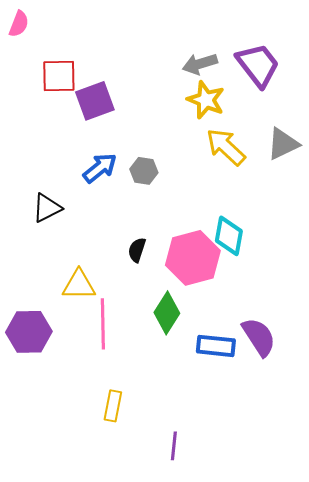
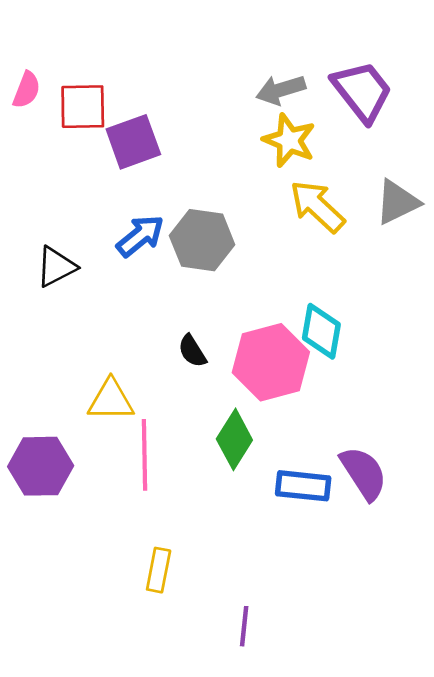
pink semicircle: (19, 24) -> (27, 90), moved
gray hexagon: (144, 171) -> (202, 240), size x1.6
black triangle: (47, 208) -> (56, 267), moved
black semicircle: (137, 250) -> (192, 351), turned -50

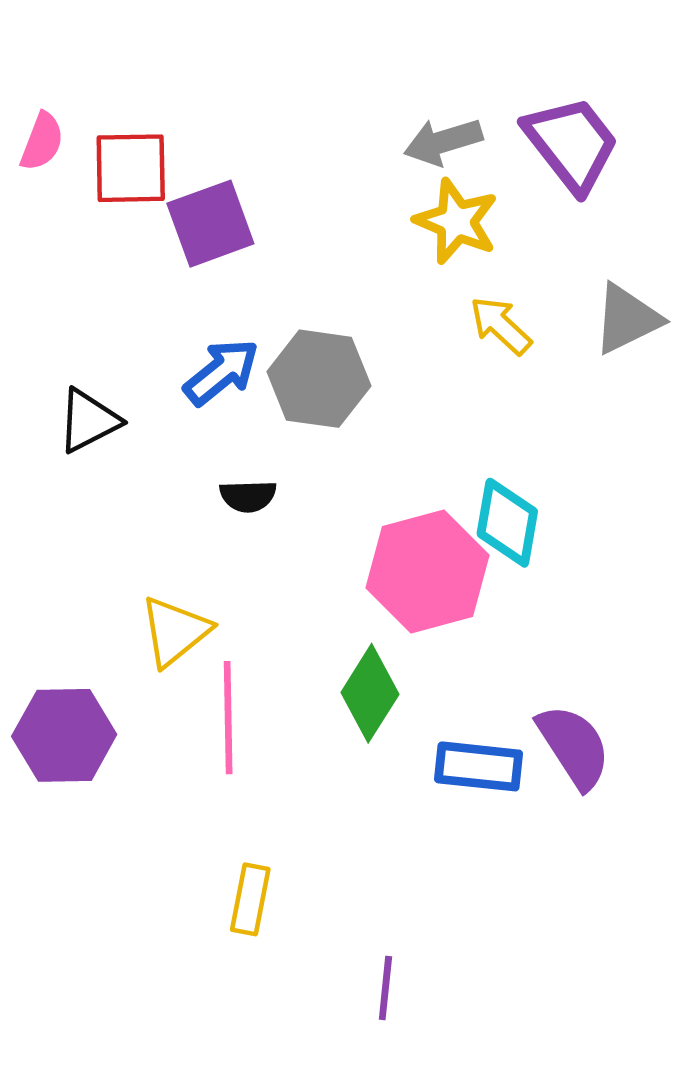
yellow arrow: (317, 206) -> (501, 326), size x0.7
black semicircle: (192, 351) -> (248, 496), moved, turned -60
yellow triangle: (111, 400) -> (175, 631), turned -39

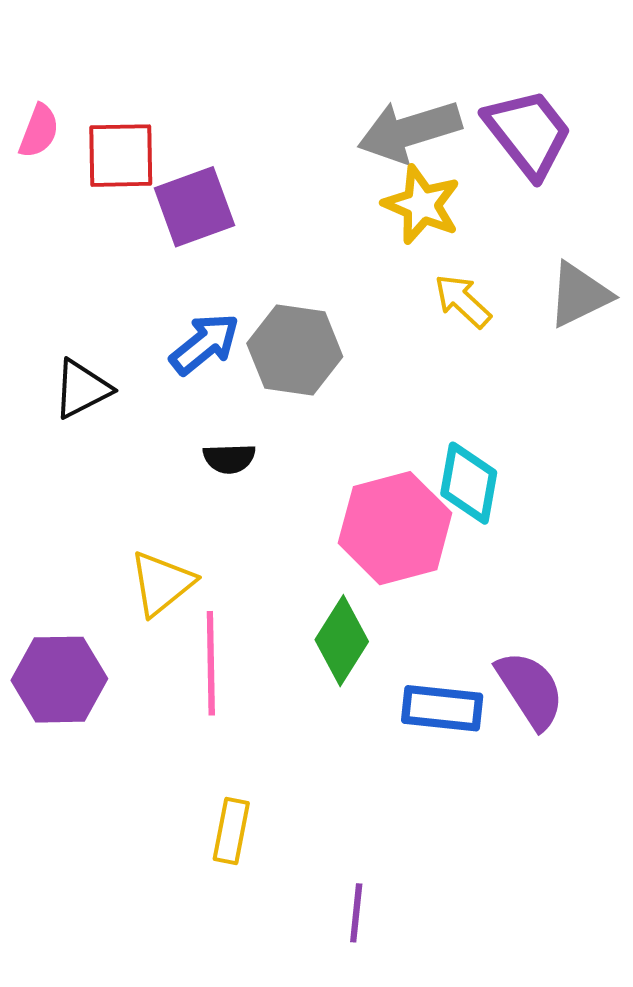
gray arrow: (443, 142) -> (409, 131), size x1.4

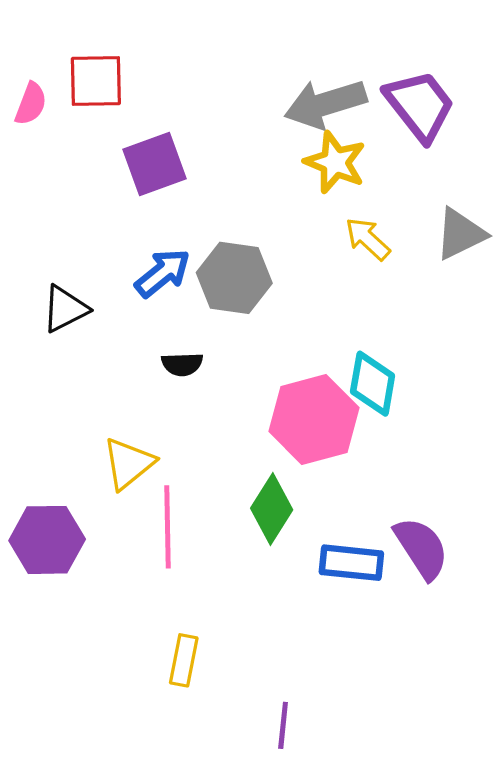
red square: (121, 156) -> (96, 81), moved

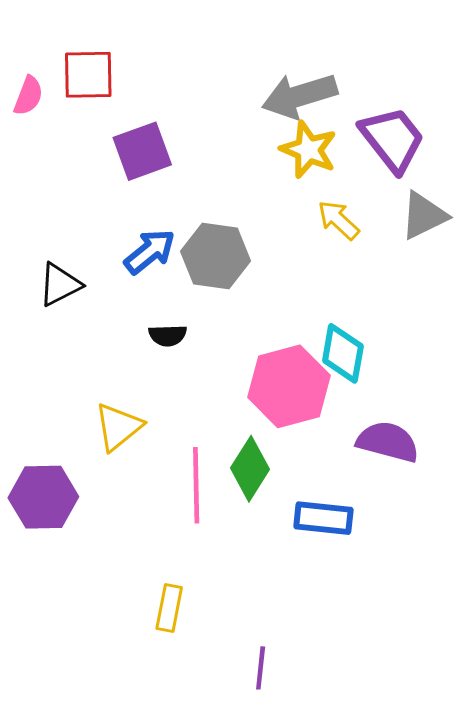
purple trapezoid: (420, 105) -> (392, 139), moved
pink line: (167, 527) -> (196, 485), moved
purple semicircle: (421, 548) -> (388, 442), moved, turned -42

